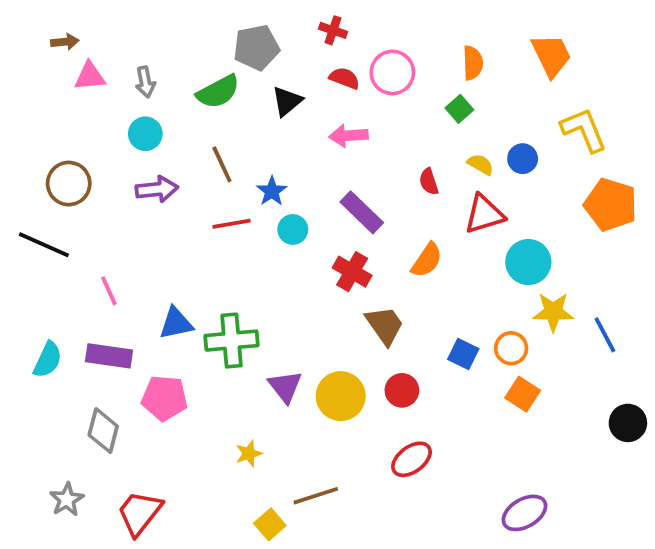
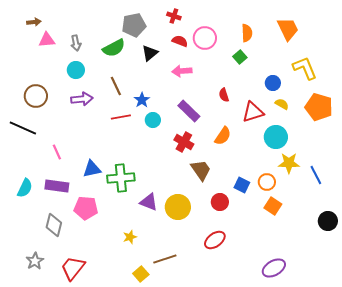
yellow semicircle: (480, 164) -> (282, 104), moved
purple triangle: (285, 387) -> (149, 202), turned -30
red circle: (402, 390) -> (220, 202), moved

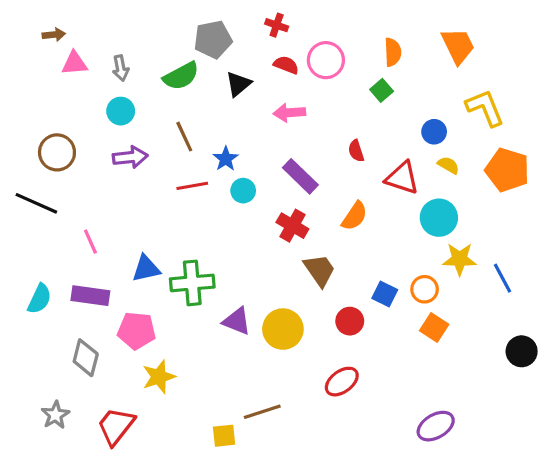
red triangle: (253, 112) -> (402, 178), turned 35
yellow star: (130, 237) -> (159, 377), moved, size x1.5
yellow square: (141, 274) -> (224, 436), turned 35

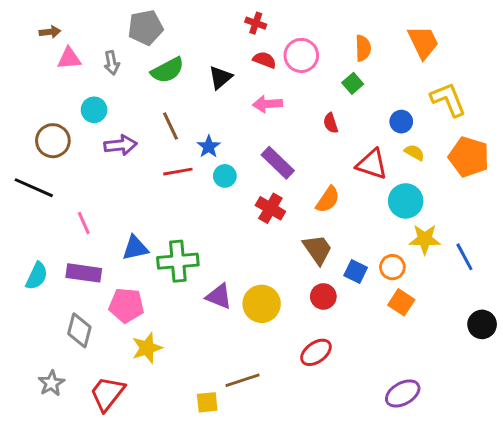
gray pentagon: (213, 39) -> (145, 28), moved
cyan circle: (121, 111) -> (94, 110), moved
red semicircle: (356, 151) -> (331, 123), moved
brown trapezoid: (320, 270) -> (317, 249), moved

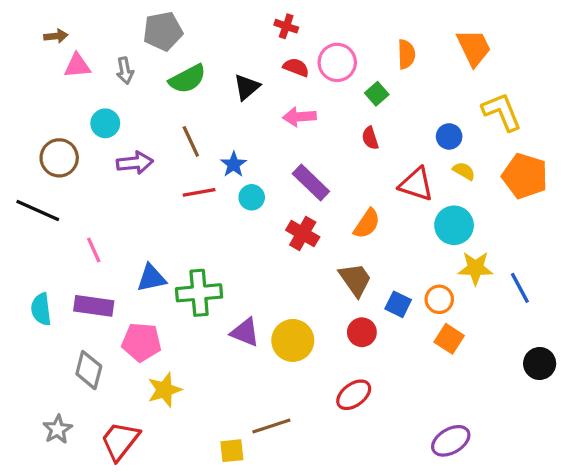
green square: (353, 83) -> (377, 94), moved
cyan semicircle: (37, 276) -> (41, 309), turned 148

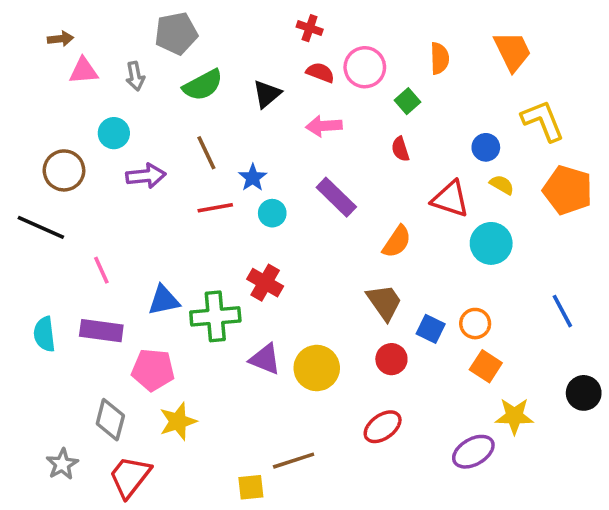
red cross: (303, 234) -> (265, 283), moved
yellow star: (475, 268) -> (514, 416), moved
gray diamond: (89, 370) -> (110, 420), moved
purple ellipse: (451, 441) -> (473, 452), moved

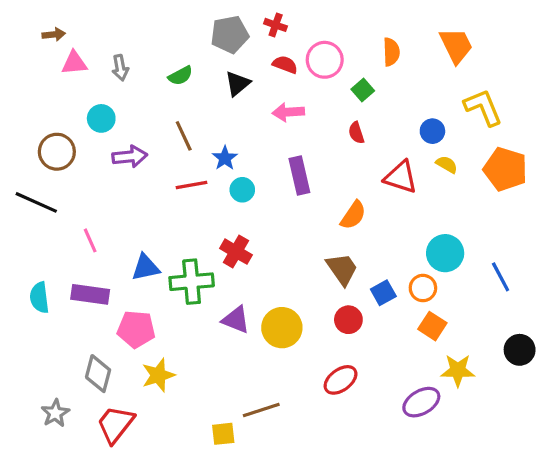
gray pentagon: (176, 33) -> (230, 34), moved
green semicircle: (203, 85) -> (180, 76), size x0.7
purple rectangle: (336, 197) -> (299, 175), turned 33
cyan circle: (491, 243) -> (445, 253), moved
blue square: (431, 329) -> (383, 293), turned 35

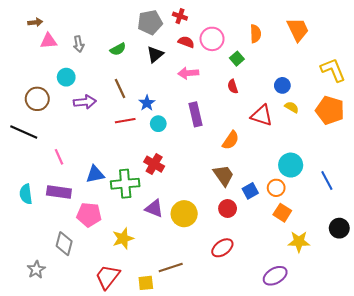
yellow L-shape: (483, 107) -> (333, 70), moved
yellow star: (158, 375) -> (123, 239), moved
purple ellipse: (421, 402) -> (275, 276), moved
red trapezoid: (115, 424) -> (108, 277), moved

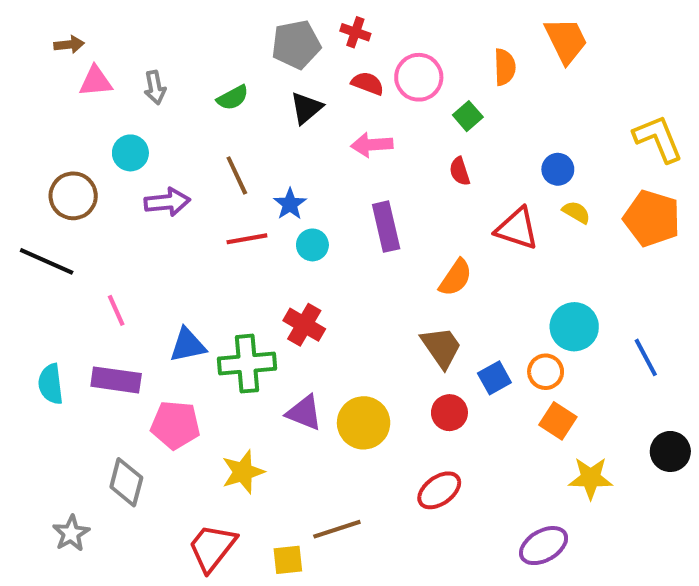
orange trapezoid: (298, 30) -> (566, 40), moved

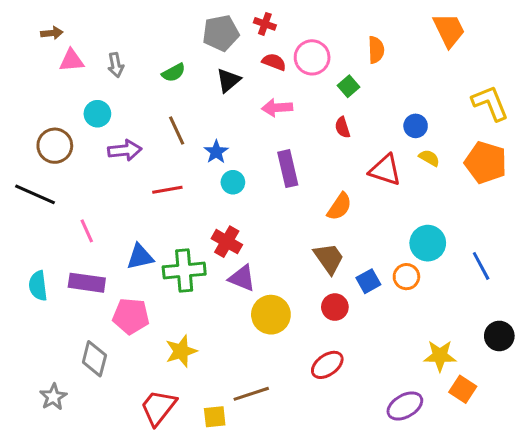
orange trapezoid: (566, 40) -> (449, 30), moved
red line: (247, 239) -> (167, 190), moved
purple triangle: (304, 413) -> (242, 278), moved
orange square: (558, 421) -> (463, 389), moved

